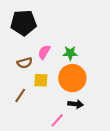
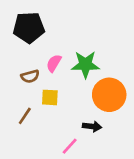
green star: (70, 53) -> (85, 64), size x1.5
orange circle: (72, 78) -> (109, 95), moved

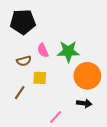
pink semicircle: (54, 63) -> (43, 50), turned -56
black arrow: (92, 126) -> (84, 103), moved

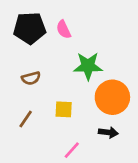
pink semicircle: (43, 50) -> (64, 29), moved
yellow square: (40, 78) -> (64, 109), moved

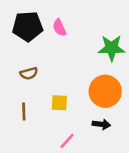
green star: (88, 66) -> (112, 48), moved
brown line: (26, 119) -> (24, 112), turned -36

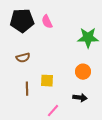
orange circle: (105, 91) -> (83, 72), size x0.6
brown line: (24, 112) -> (27, 89), moved

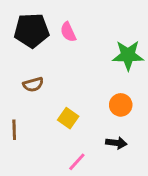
yellow square: (47, 81) -> (68, 118), turned 32
brown line: (27, 89) -> (14, 130), moved

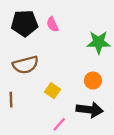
brown semicircle: (33, 84) -> (26, 65), size x1.6
black arrow: (116, 143) -> (90, 110), size x1.6

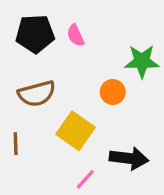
orange circle: (93, 81) -> (113, 92), moved
yellow square: (53, 91) -> (76, 131), size x1.6

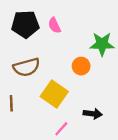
black arrow: (129, 158) -> (93, 114), size x0.7

